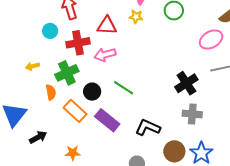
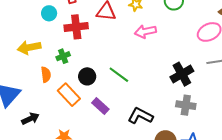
pink arrow: (105, 55) -> (145, 31), moved
yellow arrow: (32, 66) -> (29, 47), size x1.6
green cross: (67, 73) -> (63, 56), size x0.6
purple rectangle: (107, 120) -> (100, 106), size x0.7

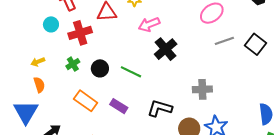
yellow arrow: (29, 47) -> (38, 62), size x0.6
black cross: (182, 74) -> (166, 49), moved
orange semicircle: (46, 75) -> (39, 85), moved
black circle: (87, 76) -> (100, 68), moved

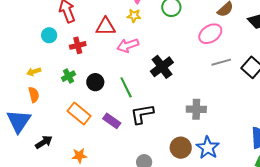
pink arrow: (149, 24) -> (128, 45), moved
red cross: (80, 33) -> (78, 45), size x0.7
green line: (131, 72) -> (126, 87), turned 35
black L-shape: (160, 108) -> (142, 114), moved, turned -30

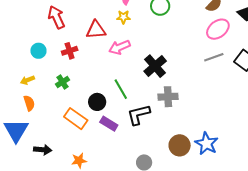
pink ellipse: (210, 34) -> (218, 29), moved
cyan circle: (49, 35) -> (38, 51), moved
black circle: (95, 82) -> (97, 102), moved
gray cross: (196, 109) -> (168, 97), moved
black arrow: (44, 142) -> (43, 150), turned 42

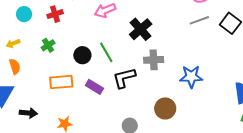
black circle: (97, 102) -> (82, 55), moved
orange rectangle: (76, 119) -> (61, 82), turned -40
blue star: (206, 144) -> (191, 77), moved, turned -30

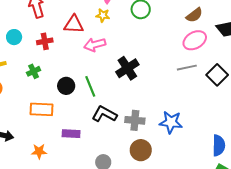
gray cross: (154, 60) -> (135, 120), moved
black L-shape: (124, 78) -> (104, 114), turned 35
purple rectangle: (94, 87) -> (71, 134), moved, turned -36

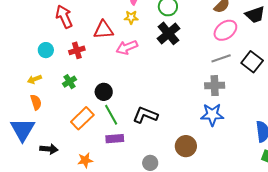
black cross: (127, 68) -> (169, 33), moved
green line: (90, 86) -> (111, 115), moved
orange rectangle: (42, 109) -> (82, 118), turned -40
gray cross: (135, 120) -> (215, 86), moved

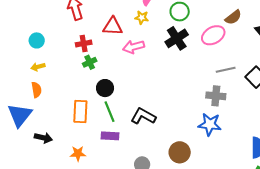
pink ellipse: (225, 30) -> (213, 35), moved
cyan circle: (46, 50) -> (37, 40), moved
green cross: (69, 82) -> (90, 62), moved
orange rectangle: (82, 118) -> (80, 112), turned -50

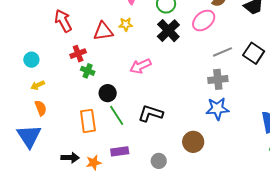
yellow star: (142, 18) -> (126, 24), moved
pink arrow: (134, 47) -> (140, 66), moved
green cross: (90, 62) -> (88, 71), turned -32
purple rectangle: (110, 136) -> (120, 151), moved
black arrow: (43, 138) -> (70, 158), moved

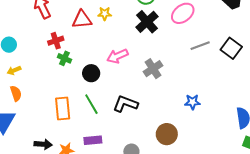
gray cross: (218, 79) -> (153, 69), moved, turned -30
black circle: (108, 93) -> (91, 73), moved
blue star: (217, 109) -> (192, 102), size x0.7

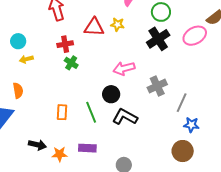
gray line: (200, 46) -> (182, 103), moved, turned -54
yellow arrow: (14, 70) -> (26, 59), moved
black circle: (91, 73) -> (111, 94), moved
orange rectangle: (63, 108) -> (62, 112), size x0.7
brown circle: (167, 134) -> (183, 151), moved

